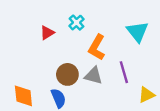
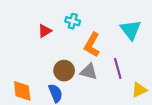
cyan cross: (76, 23) -> (73, 21), turned -32

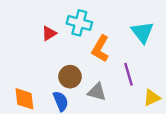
cyan cross: (73, 21) -> (79, 23), size x1.5
gray triangle: (89, 72) -> (97, 92), moved

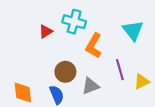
gray triangle: (97, 92) -> (90, 86), turned -36
yellow triangle: (152, 98) -> (142, 82), moved

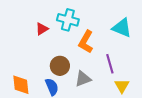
cyan triangle: (133, 30) -> (122, 28), turned -30
yellow triangle: (142, 82) -> (122, 86), moved, turned -35

